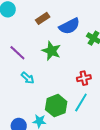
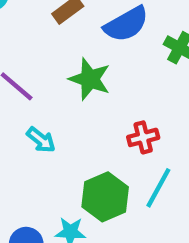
red cross: (84, 78) -> (143, 137), moved

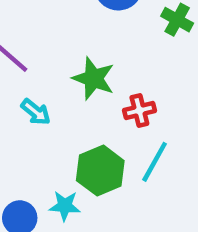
green star: (90, 79) -> (94, 78), moved

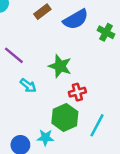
red cross: (139, 111) -> (77, 92), moved
cyan line: (155, 162) -> (97, 125), moved

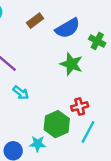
green star: (60, 66) -> (71, 64), moved
red cross: (77, 92) -> (80, 106), moved

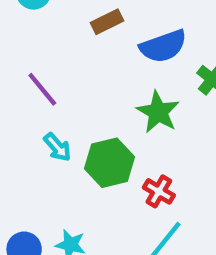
red cross: (80, 106) -> (159, 191), turned 35
green hexagon: (57, 124) -> (109, 163), moved

